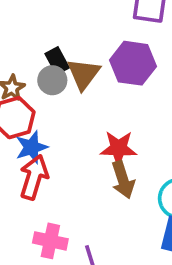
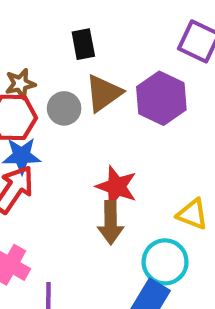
black rectangle: (57, 61) -> (83, 44), moved
gray circle: (52, 80) -> (64, 108), moved

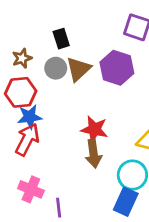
brown star: (20, 84) -> (22, 58), moved
gray circle: (64, 108) -> (56, 68), moved

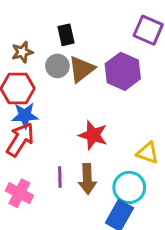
brown arrow: (93, 154) -> (87, 179), moved
purple line: (59, 208) -> (60, 177), moved

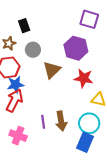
black rectangle: (66, 35) -> (24, 26), moved
brown triangle: (82, 69) -> (52, 70), moved
red star: (93, 135) -> (84, 78), moved

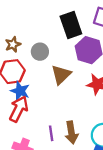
black rectangle: (24, 26) -> (71, 25), moved, size x1.6
blue star: (16, 85) -> (20, 91), turned 30

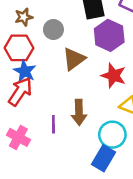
brown arrow: (71, 132) -> (79, 112), moved

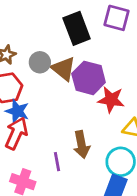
purple hexagon: (109, 35) -> (89, 78), moved
brown triangle: (74, 59) -> (63, 69), moved, turned -35

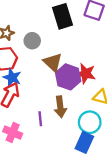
brown triangle: (63, 69) -> (53, 62), moved
purple hexagon: (89, 78) -> (68, 77), moved

